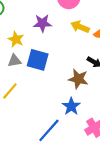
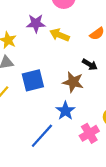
yellow arrow: (80, 27) -> (59, 35), moved
blue square: (38, 60) -> (33, 80), moved, turned -30

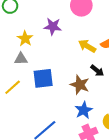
yellow arrow: (59, 35) -> (87, 46), moved
blue star: (65, 111) -> (84, 110), moved

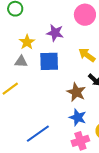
blue square: (43, 78) -> (49, 61), moved
blue star: (84, 110) -> (78, 117), turned -30

